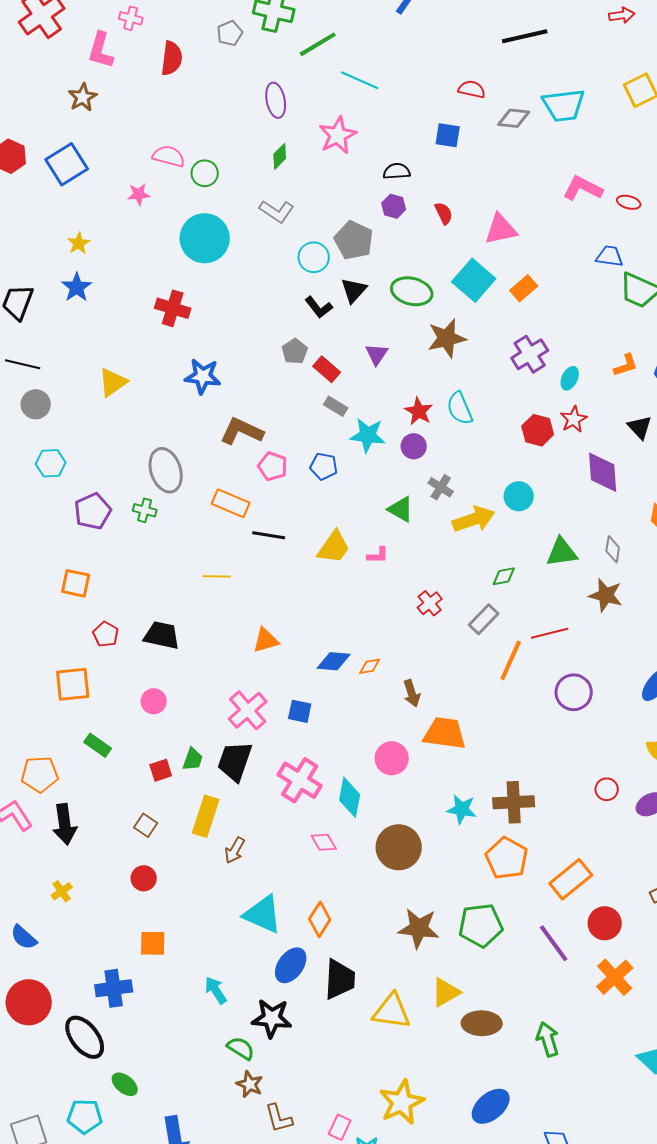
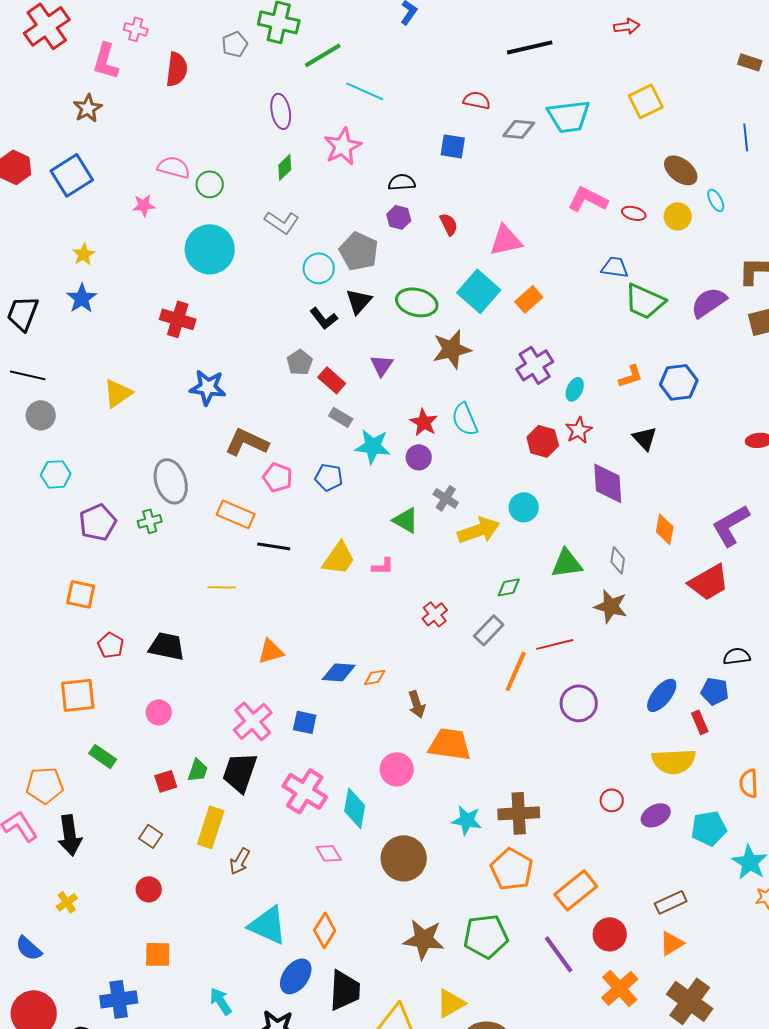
green cross: (145, 510) -> (150, 521), turned -30

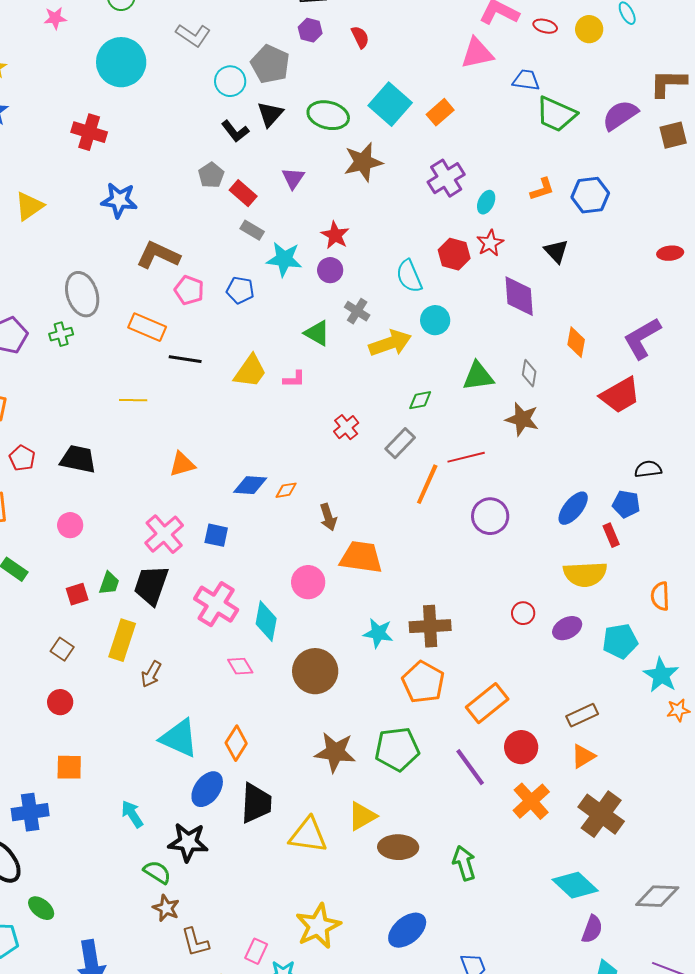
pink triangle: (506, 240) -> (477, 53), moved
cyan semicircle: (465, 419) -> (409, 276), moved

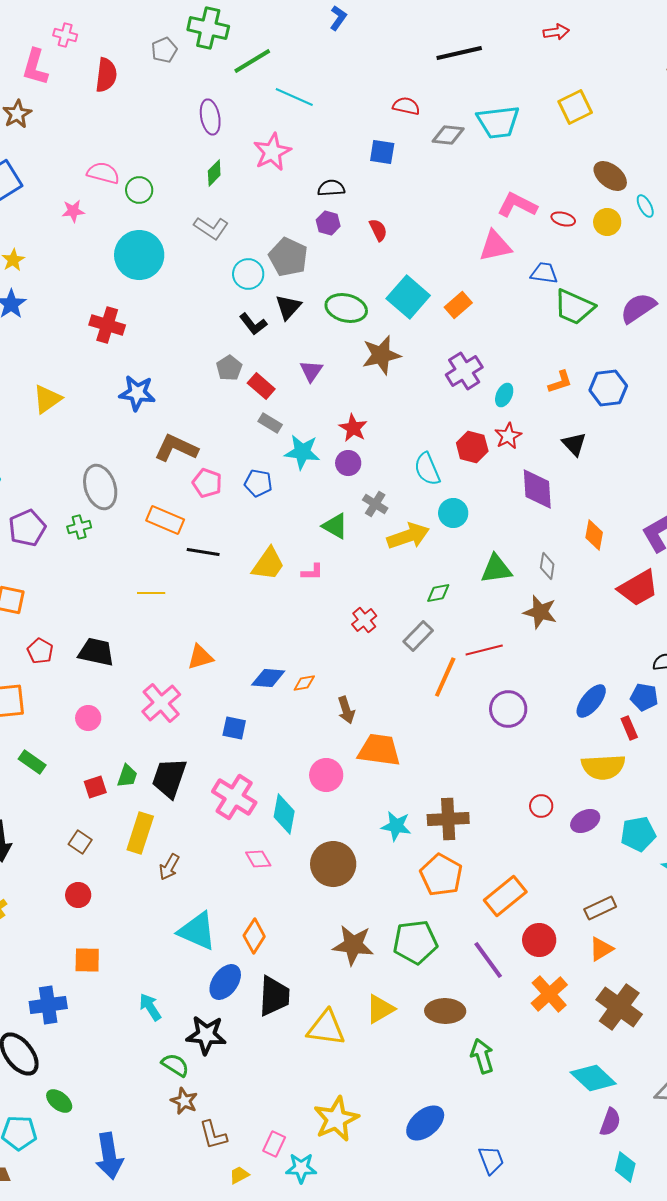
pink cross: (164, 534) -> (161, 703), moved
brown ellipse: (398, 847) -> (445, 1011), moved

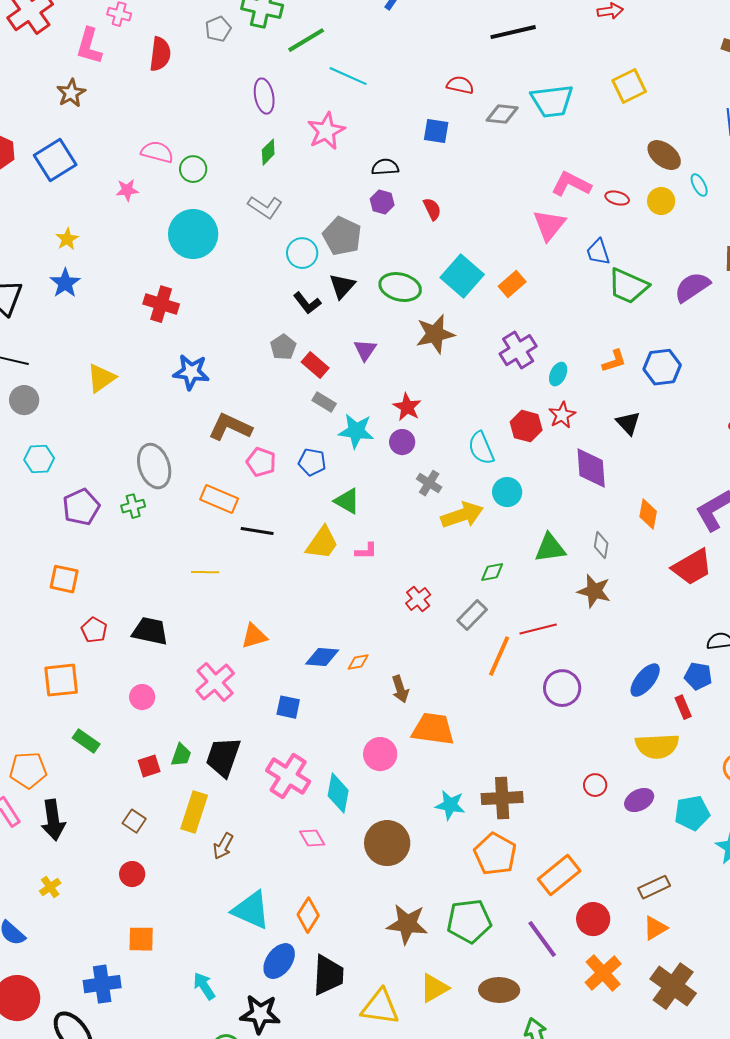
pink triangle: (495, 246) -> (549, 225), turned -39
blue trapezoid: (544, 273) -> (598, 252), turned -116
green triangle: (335, 526) -> (347, 501), moved

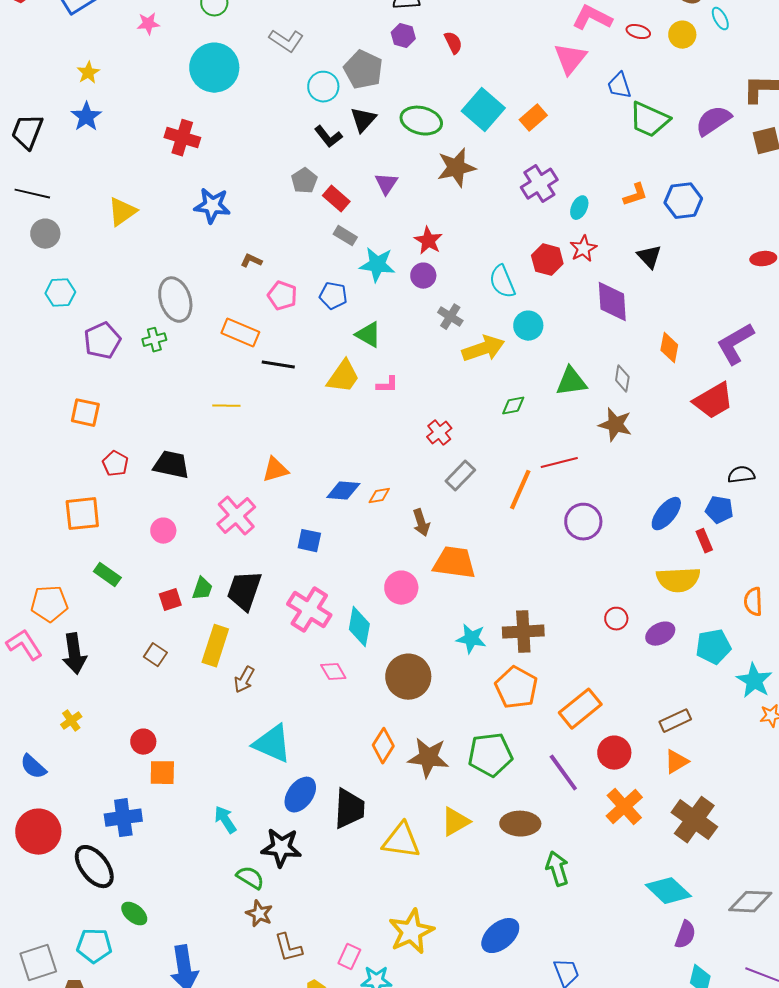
brown L-shape: (230, 427) -> (251, 261), size x0.5
gray rectangle: (472, 615) -> (460, 476), moved
red circle: (132, 874) -> (143, 742), moved
orange diamond: (308, 915) -> (383, 746), moved

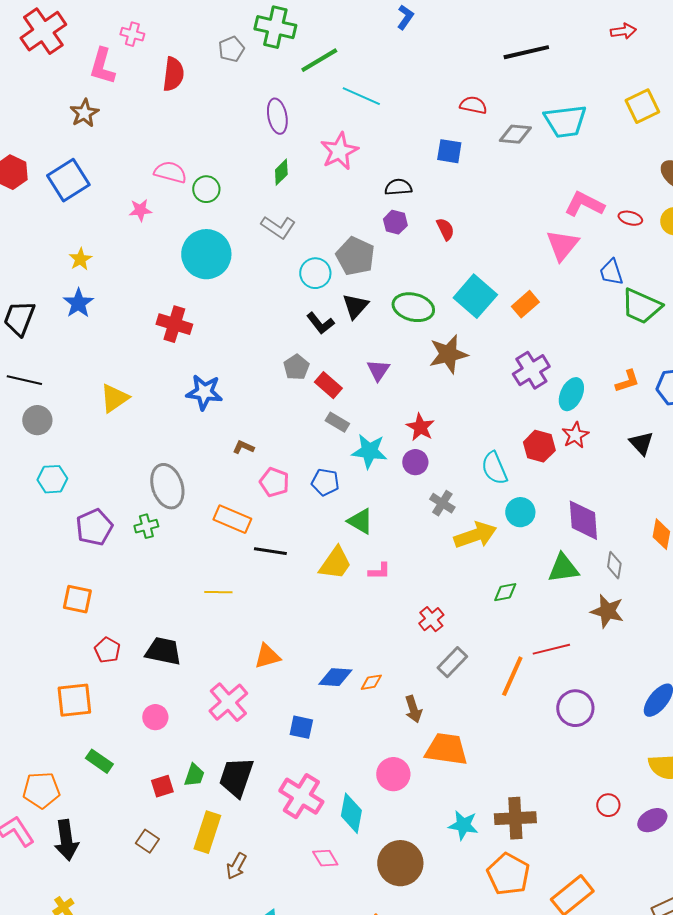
cyan ellipse: (579, 208) -> (571, 394), size x1.4
purple diamond: (612, 302) -> (583, 520), moved

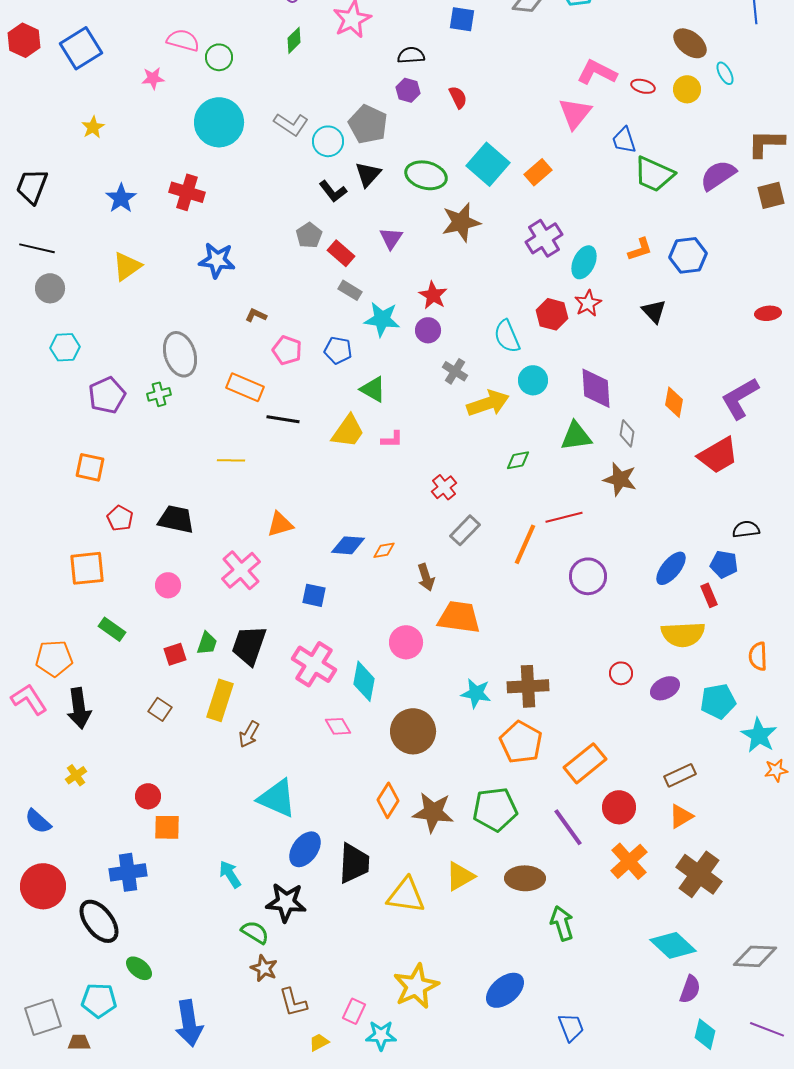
gray L-shape: (278, 227) -> (291, 124), moved
blue star: (78, 303) -> (121, 198), moved

